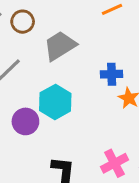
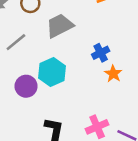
blue cross: (112, 74) -> (101, 53), turned -30

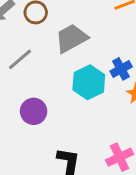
cyan hexagon: (52, 72) -> (89, 82), moved

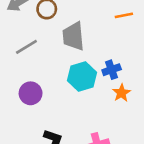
gray trapezoid: (71, 38) -> (73, 36), turned -76

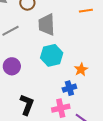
blue cross: (112, 70) -> (69, 88), moved

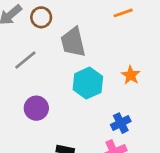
orange star: (81, 69) -> (131, 75), moved

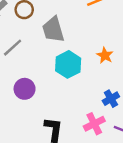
blue cross: (121, 123) -> (111, 99), moved

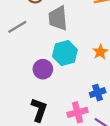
purple circle: (25, 89) -> (43, 69), moved

